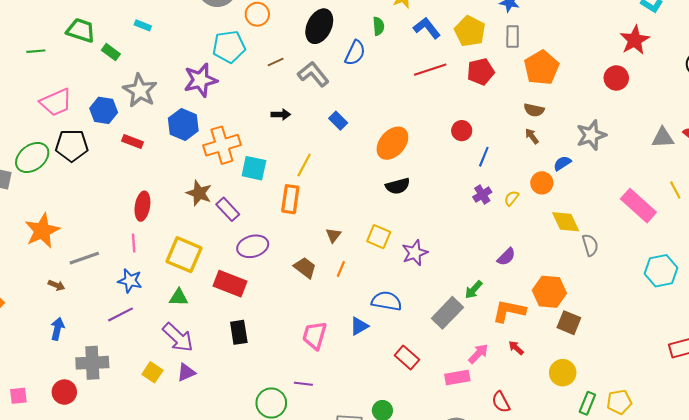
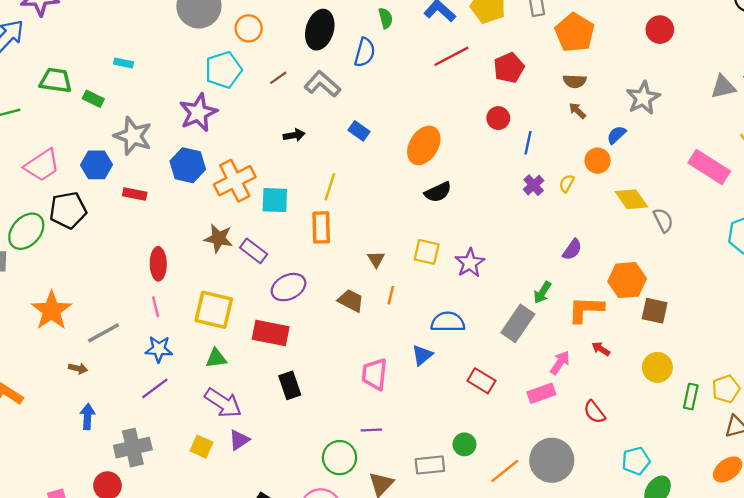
red pentagon: (481, 72) -> (509, 68), moved

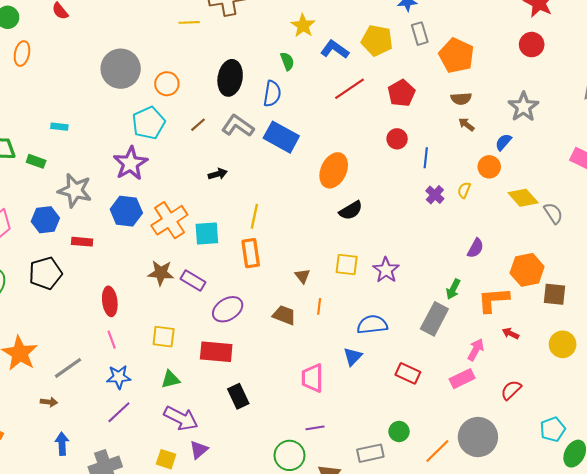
blue rectangle: (359, 131) -> (281, 137), moved, size x1.8
black pentagon: (68, 210) -> (45, 273), moved
yellow square: (214, 310) -> (164, 337), size x0.7
red semicircle: (594, 412) -> (511, 390), turned 90

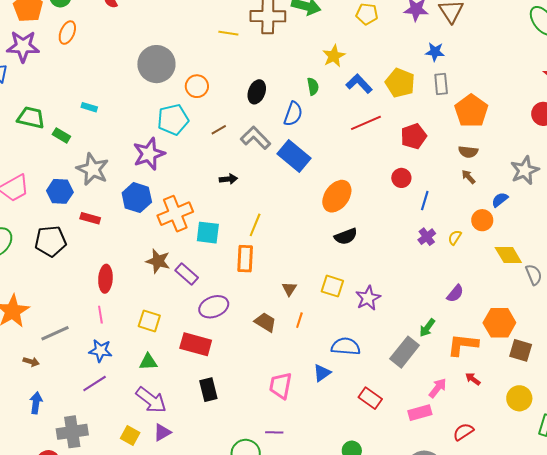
black ellipse: (230, 78) -> (257, 92), size x0.7

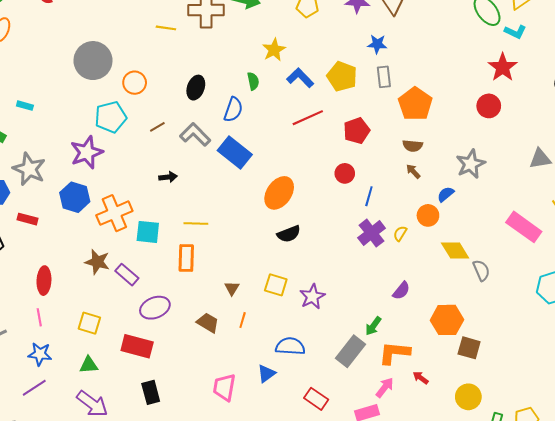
yellow line: (255, 225) -> (196, 223), turned 70
purple cross: (427, 237) -> (372, 233), size x1.5
orange L-shape: (463, 345) -> (394, 353), moved

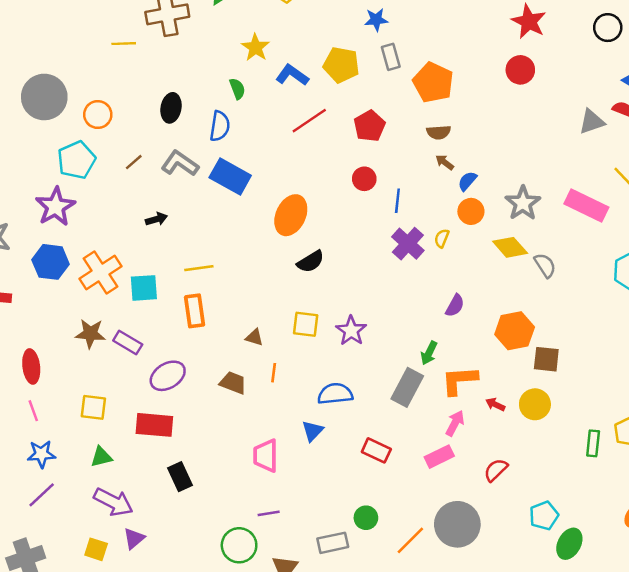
gray star: (471, 164) -> (523, 203), moved
blue semicircle: (446, 194) -> (467, 181), moved
brown triangle: (232, 288) -> (254, 337), turned -35
yellow circle: (468, 397) -> (535, 404), moved

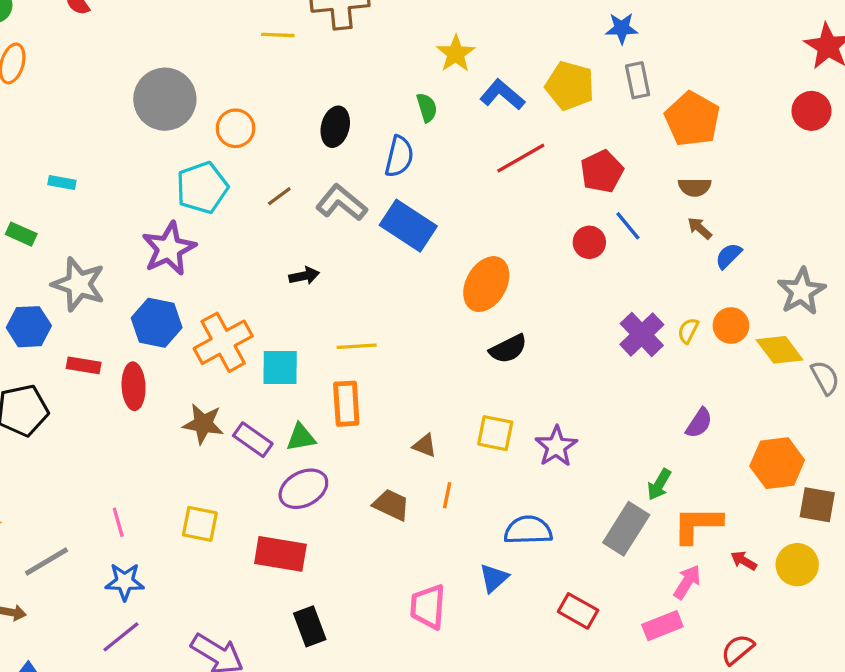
blue line: (397, 201) -> (628, 226), moved, turned -50
orange circle: (471, 211) -> (731, 325), moved
red ellipse: (31, 366) -> (134, 386), moved
green triangle: (101, 457) -> (301, 437), moved

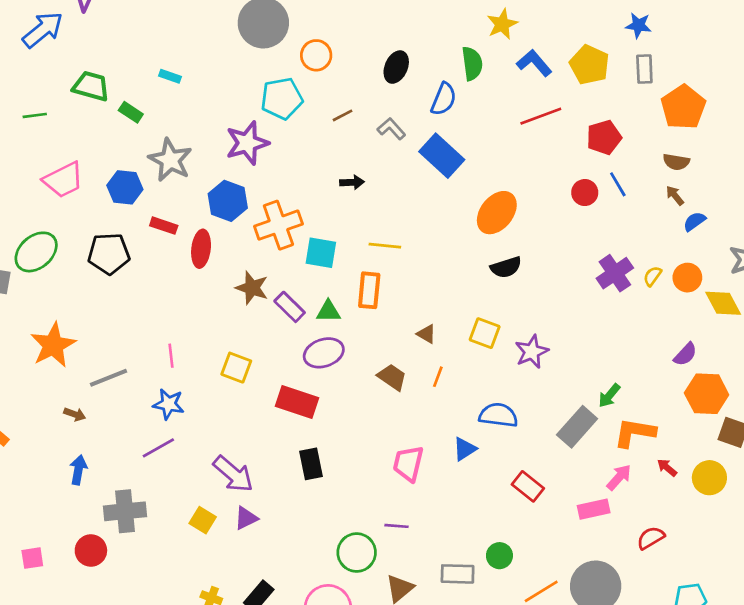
green semicircle: (427, 108) -> (472, 64), size x1.4
gray L-shape: (341, 203) -> (391, 129), size x0.7
purple semicircle: (699, 423) -> (685, 354), moved

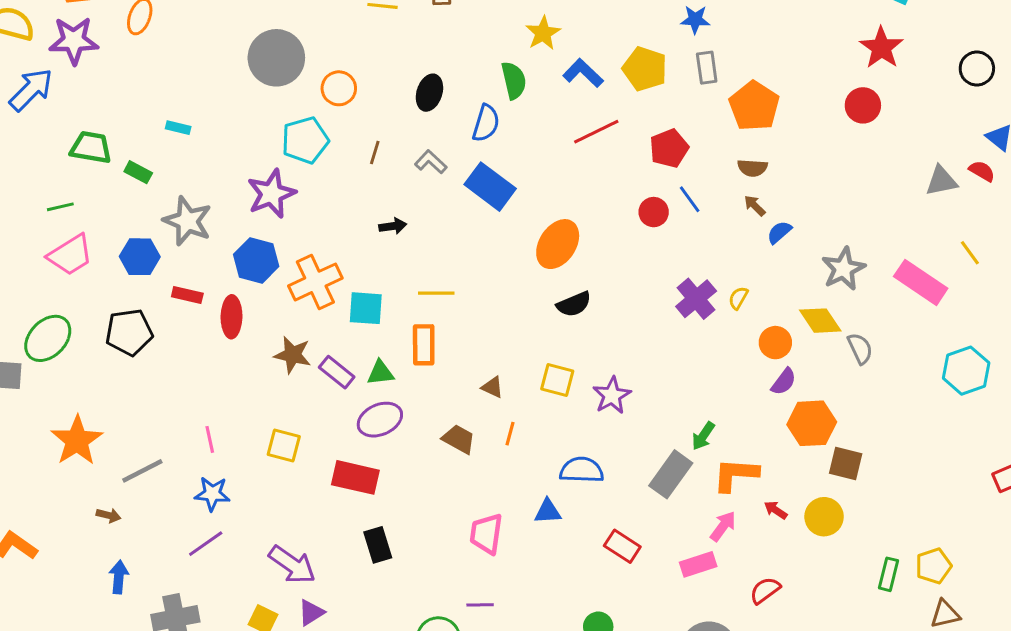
green line: (35, 115) -> (60, 207), moved
brown line: (342, 115) -> (375, 153), turned -40
orange circle: (687, 278) -> (775, 343), moved
blue triangle: (465, 449) -> (548, 511), turned 35

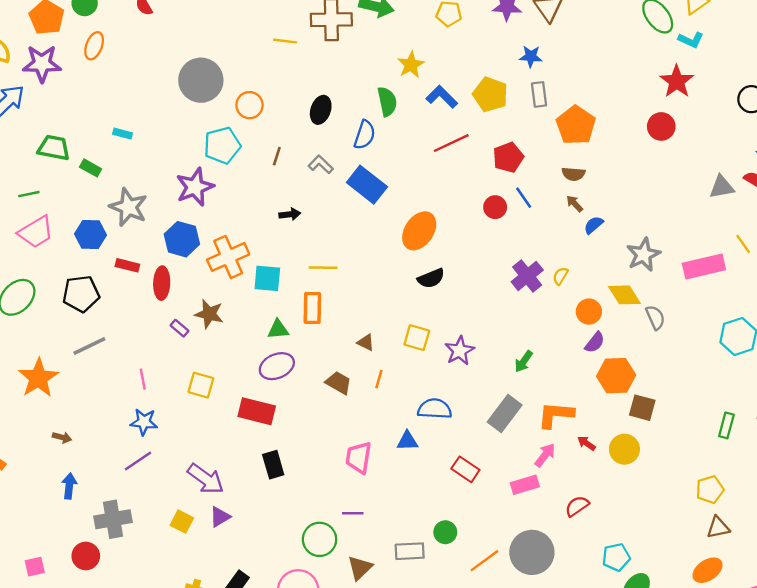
pink rectangle: (921, 282) -> (704, 266), turned -48
purple rectangle: (337, 372) -> (180, 328), moved, size x0.7
green arrow: (703, 436) -> (524, 361), moved
gray line: (142, 471) -> (89, 346), moved
green rectangle: (889, 574) -> (726, 425), moved

